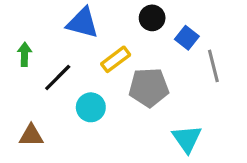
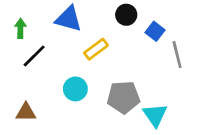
green arrow: (25, 54) -> (20, 28), moved
black line: (58, 78) -> (34, 56), moved
gray pentagon: (149, 87) -> (123, 97), moved

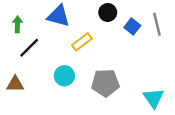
gray line: (177, 55) -> (157, 24), moved
brown triangle: (26, 112) -> (15, 84), moved
cyan triangle: (155, 115) -> (153, 98), moved

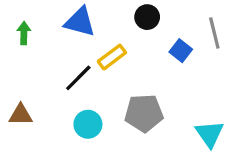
blue square: (132, 27) -> (181, 51), moved
black line: (29, 48) -> (78, 78), moved
cyan circle: (64, 76) -> (88, 124), moved

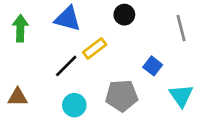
green arrow: (24, 33) -> (20, 28), size x1.4
blue square: (181, 51) -> (153, 66), moved
cyan triangle: (210, 134) -> (181, 96), moved

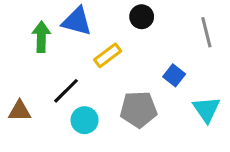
green arrow: (20, 28) -> (41, 37), moved
black line: (66, 66) -> (66, 91), moved

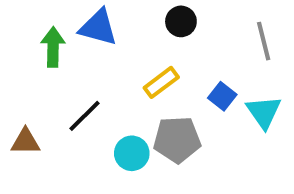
yellow rectangle: (108, 55) -> (161, 82), moved
cyan triangle: (206, 109) -> (264, 112), moved
cyan circle: (85, 120) -> (132, 153), moved

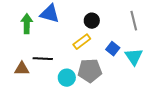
black circle: (181, 21) -> (92, 21), moved
black line: (85, 116) -> (43, 59), turned 48
brown triangle: (25, 141) -> (22, 69), moved

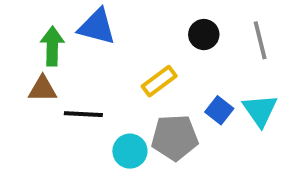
black circle: (92, 21) -> (204, 35), moved
blue square: (113, 49) -> (219, 110), moved
brown triangle: (22, 69) -> (43, 89), moved

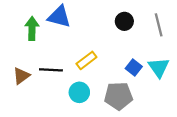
yellow rectangle: (159, 81) -> (86, 60), moved
brown triangle: (43, 89) -> (21, 76), moved, turned -36
gray pentagon: (175, 137) -> (118, 96), moved

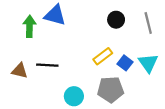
yellow rectangle: (86, 60) -> (103, 56), moved
brown triangle: (21, 76) -> (20, 71), turned 49
cyan circle: (79, 92) -> (74, 96), moved

